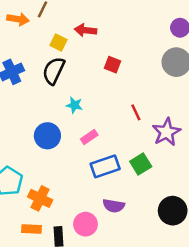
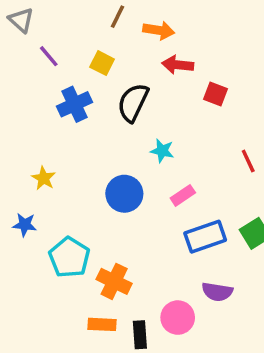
orange arrow: (18, 19) -> (159, 30), moved
red arrow: (85, 30) -> (178, 65), moved
yellow square: (58, 42) -> (102, 63), moved

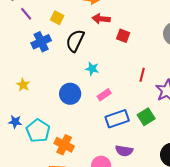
red line: (248, 161) -> (142, 75), turned 40
blue star: (25, 225) -> (15, 122), moved

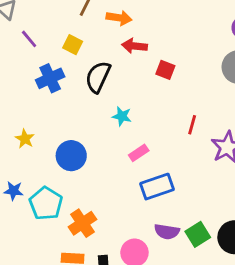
blue circle: (70, 94) -> (71, 156), moved
green square: (146, 117) -> (198, 234), moved
orange cross: (64, 145) -> (82, 223), turned 30

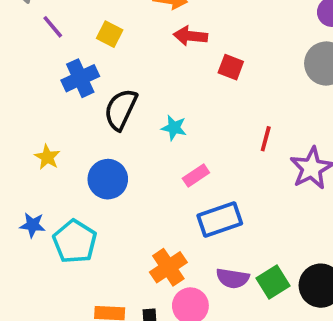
black semicircle: (98, 77) -> (121, 109), moved
orange cross: (82, 223) -> (168, 267), moved

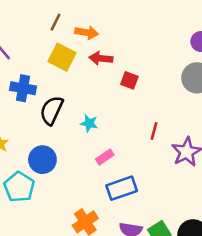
yellow square: (110, 34) -> (62, 57), moved, size x1.5
blue cross: (80, 78) -> (23, 88), turned 35
cyan pentagon: (75, 242) -> (19, 187), moved

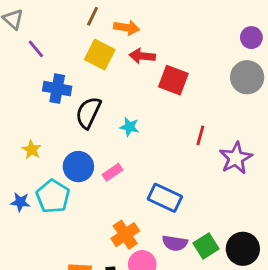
red square: (129, 80) -> (173, 80), size x1.5
pink rectangle: (105, 157) -> (112, 172), moved
blue rectangle: (122, 188) -> (165, 198), turned 44

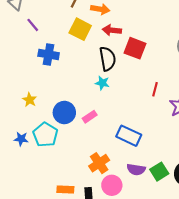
black semicircle: (88, 113) -> (108, 59), moved, turned 145

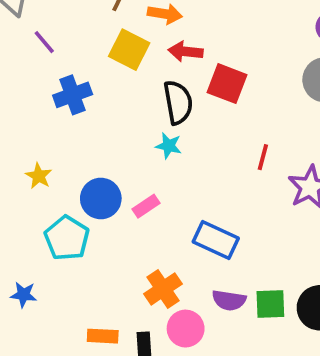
blue cross: (49, 54) -> (73, 95), turned -30
blue star: (21, 139) -> (24, 295), moved
green square: (159, 172) -> (270, 304), turned 30

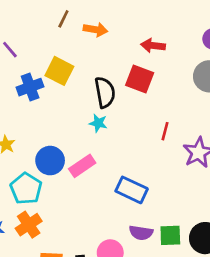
yellow square: (129, 50) -> (59, 71), moved
red arrow: (186, 52) -> (153, 46), moved
pink rectangle: (146, 206) -> (82, 166), size x1.4
orange cross: (163, 289) -> (29, 225), moved

